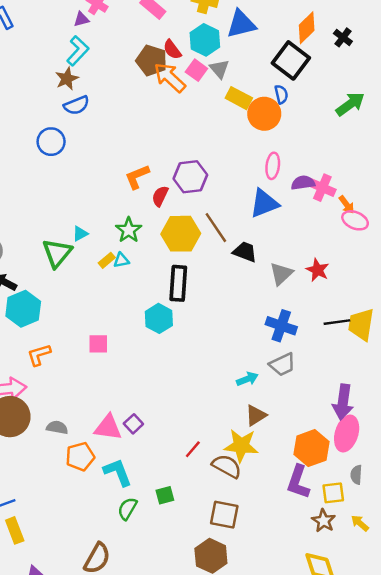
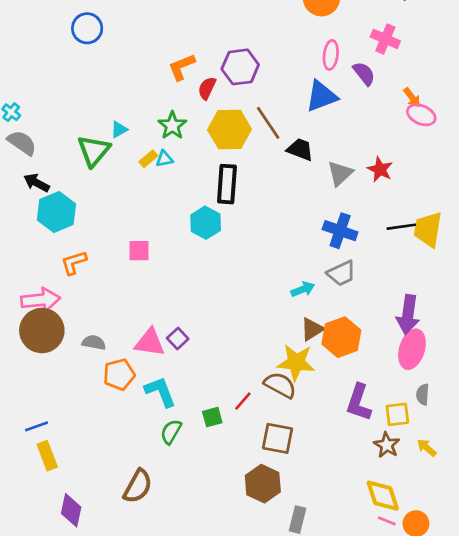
purple semicircle: (303, 183) -> (364, 74), turned 60
pink cross: (322, 188) -> (385, 39), moved
orange hexagon: (311, 448) -> (341, 337), moved
red line: (193, 449) -> (243, 401), moved

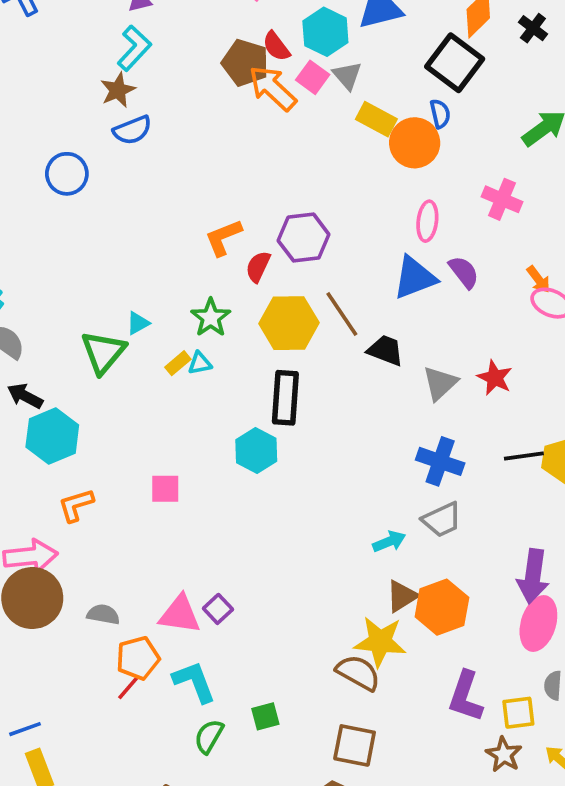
blue circle: (87, 28) -> (67, 174), moved
purple semicircle: (364, 74) -> (464, 272), moved
red line: (243, 401) -> (129, 687), moved

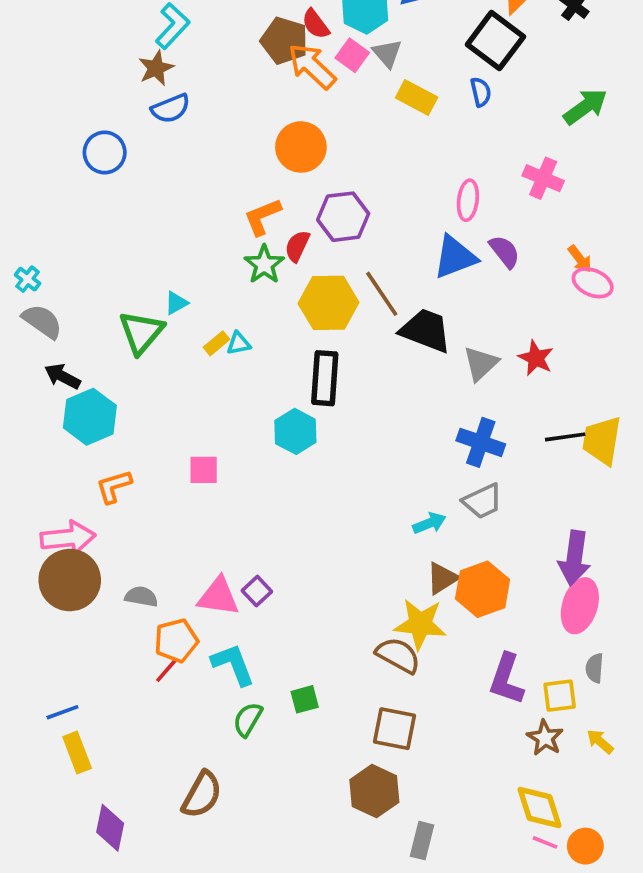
orange circle: (415, 143) -> (301, 147), moved
green star: (211, 318) -> (264, 264), moved
black trapezoid: (385, 350) -> (426, 330), size x1.4

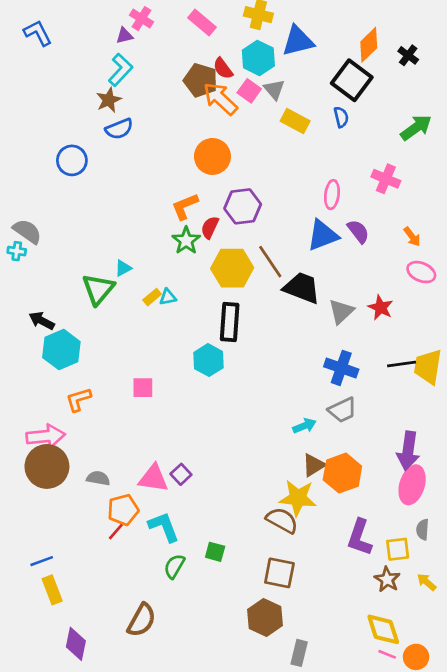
cyan cross: (28, 279) -> (17, 251), turned -30
pink ellipse: (593, 283) -> (421, 272), moved
gray semicircle: (42, 321) -> (27, 231), moved
green square: (305, 699) -> (215, 552), turned 30

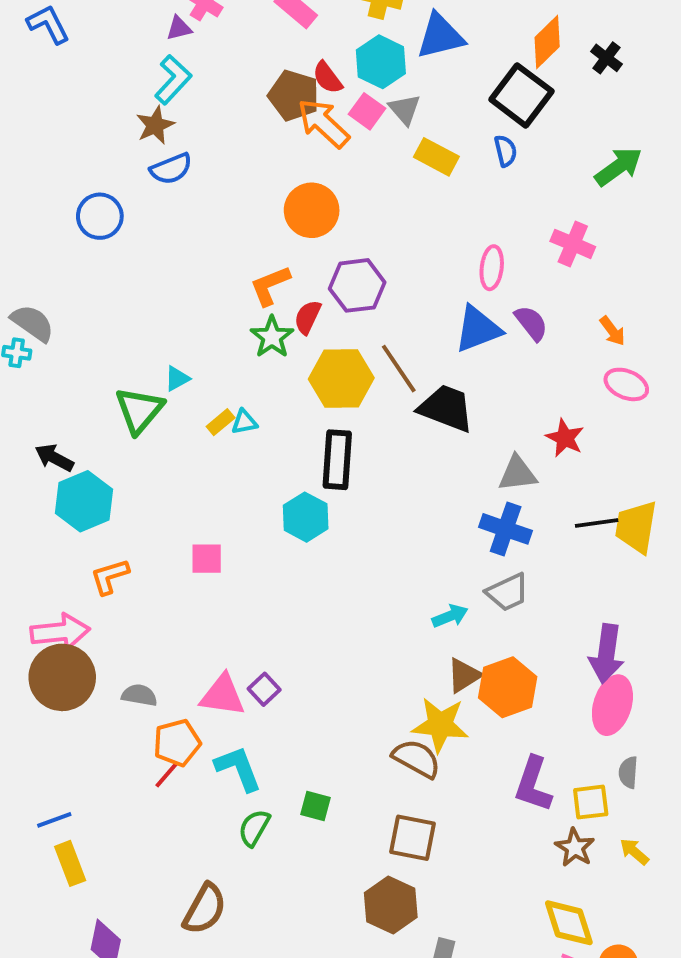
gray triangle: (341, 311) -> (517, 474), moved, turned 36

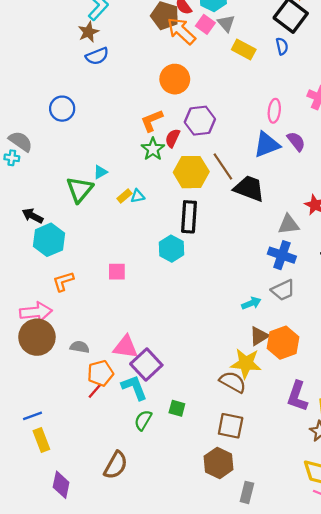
blue circle: (100, 216) -> (62, 109), moved
purple square: (264, 689) -> (146, 364), moved, size x1.8

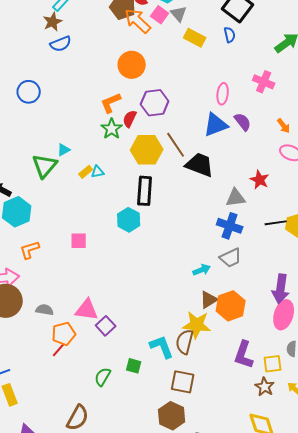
purple square: (146, 364) -> (106, 326), size x0.7
brown semicircle: (233, 382) -> (185, 342), turned -105
cyan L-shape: (134, 387) -> (162, 347), moved

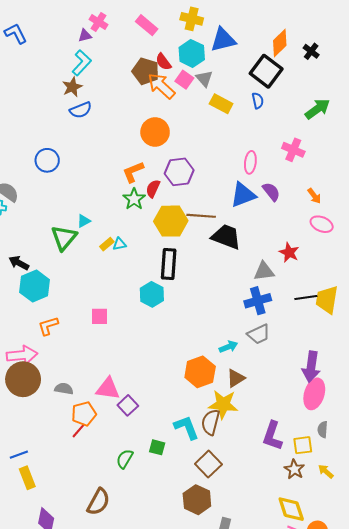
brown line: (176, 145) -> (201, 216), turned -52
blue cross: (230, 226) -> (258, 301), turned -35
orange hexagon: (231, 306) -> (200, 372), moved
brown square: (183, 382) -> (208, 464), turned 35

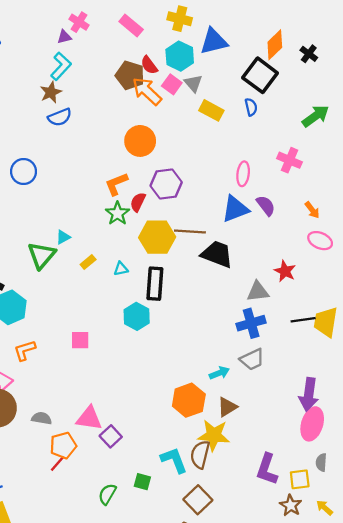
cyan triangle: (119, 244) -> (121, 269), moved

